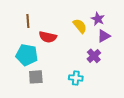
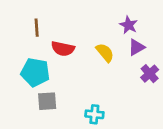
yellow semicircle: (80, 26) -> (105, 53), moved
purple cross: (94, 56) -> (150, 74), moved
cyan cross: (76, 78) -> (94, 114), moved

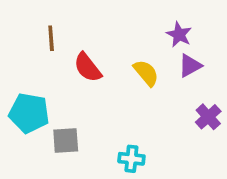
red semicircle: (63, 49) -> (88, 67), turned 40
cyan pentagon: (35, 72) -> (29, 113), moved
purple cross: (150, 74) -> (208, 117), moved

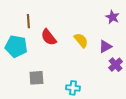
purple star: (179, 35) -> (112, 17), moved
purple triangle: (190, 66) -> (105, 46), moved
cyan pentagon: (29, 113) -> (16, 46), moved

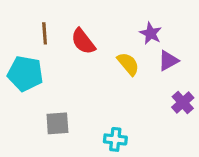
purple star: (112, 17) -> (151, 33), moved
red semicircle: (49, 37) -> (83, 41), moved
purple triangle: (105, 46) -> (168, 61), moved

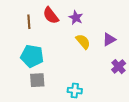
purple star: (151, 33) -> (76, 18), moved
red semicircle: (83, 41) -> (51, 15), moved
cyan pentagon: (25, 74) -> (32, 56), moved

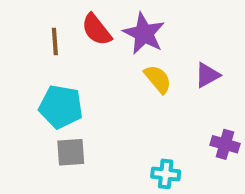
purple star: (76, 18) -> (144, 34), size x1.5
purple cross: (119, 67) -> (225, 144), moved, turned -32
cyan cross: (75, 91) -> (166, 174), moved

